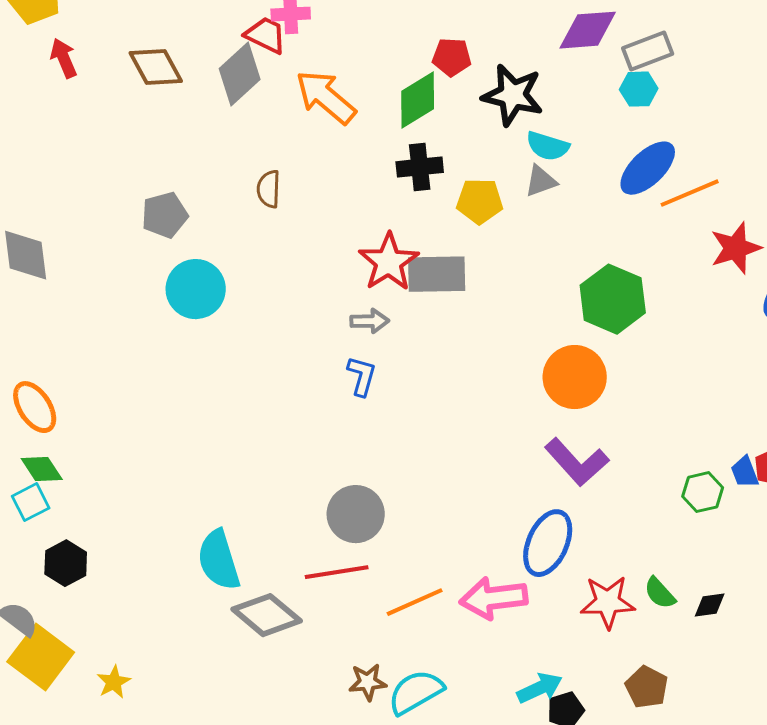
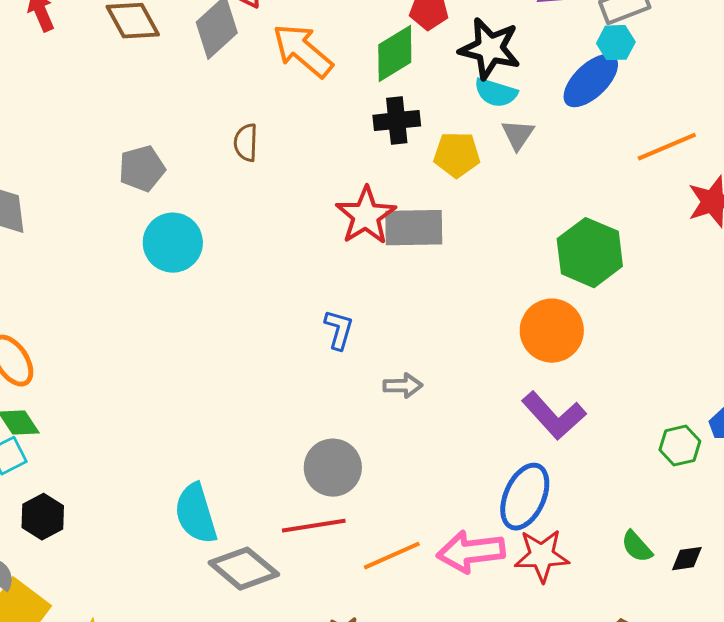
cyan semicircle: (548, 146) -> (496, 93), moved
blue ellipse: (648, 168) -> (591, 81), moved
gray triangle: (541, 181) -> (518, 135), turned -36
gray arrow: (370, 321) -> (403, 386), moved
red star: (608, 602) -> (542, 556), moved

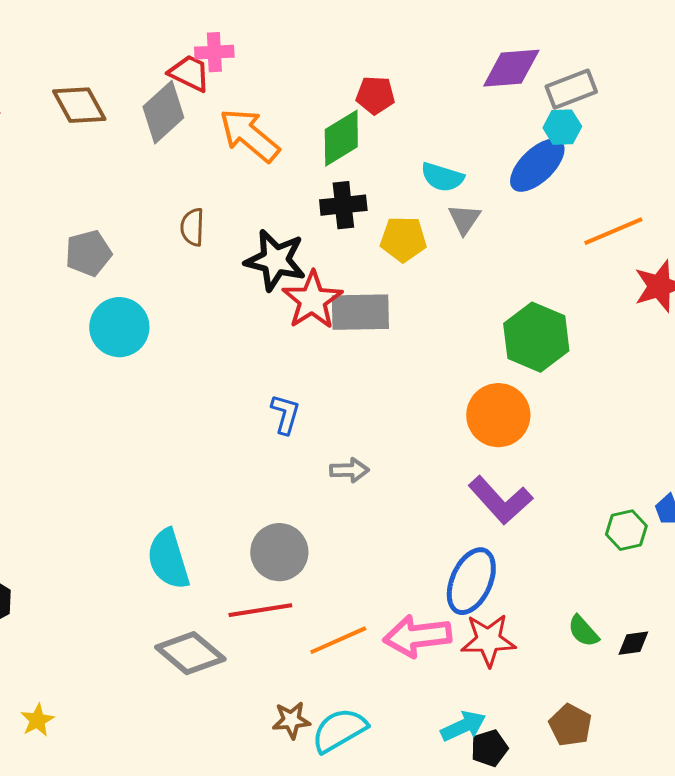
black star: (490, 49) -> (275, 260), moved
cyan semicircle: (196, 514) -> (168, 559), moved

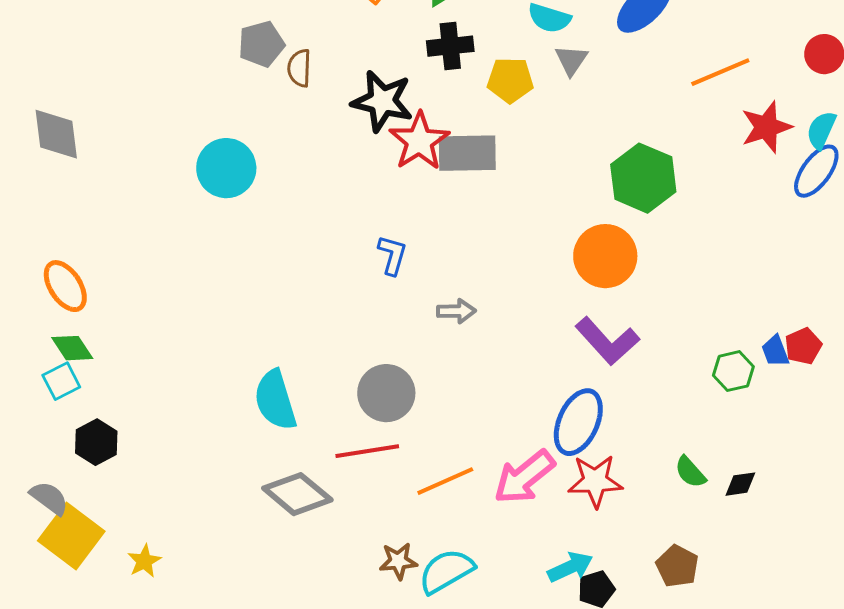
gray pentagon: (88, 253) -> (261, 44), moved
pink arrow: (417, 636) -> (524, 477), turned -32

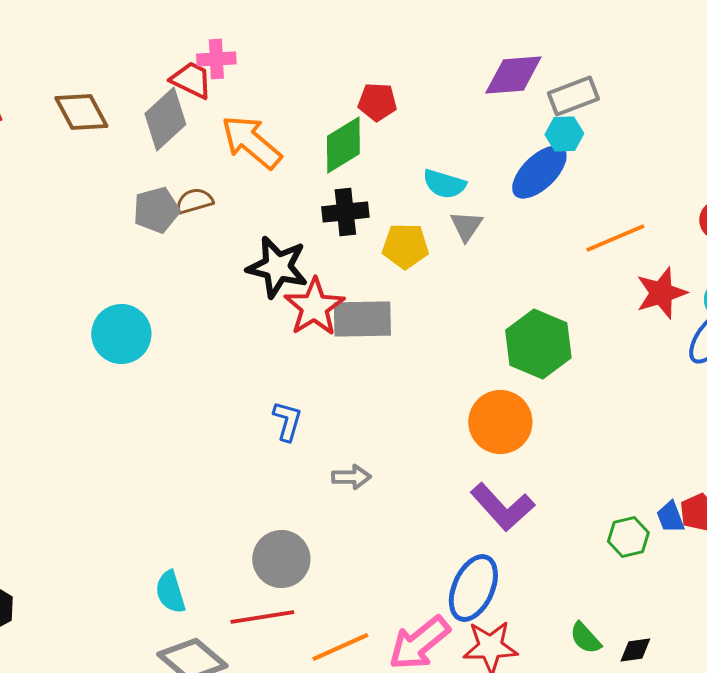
brown semicircle: (299, 68) -> (194, 201), moved, turned 72
cyan semicircle: (275, 400) -> (170, 592), moved, size x0.7

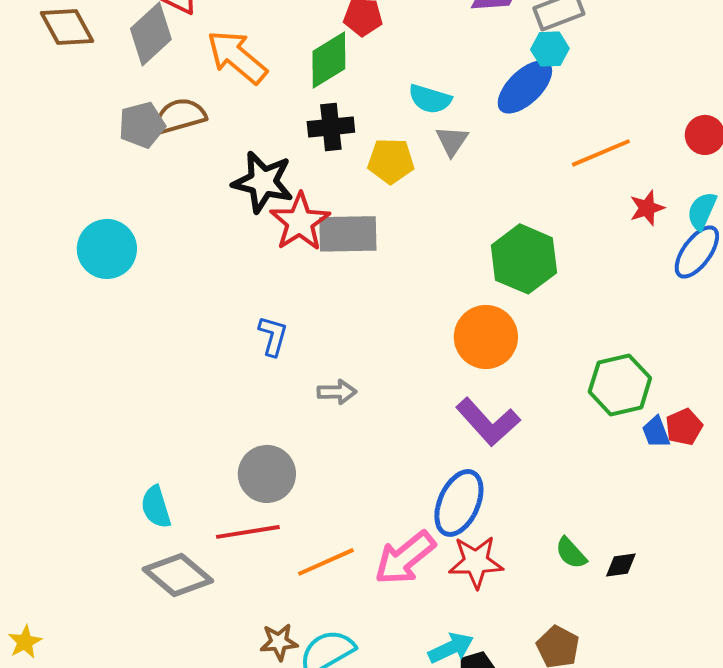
brown semicircle: (194, 201) -> (180, 116), size x1.4
red star: (661, 293) -> (647, 208), size x0.7
green hexagon: (628, 537) -> (620, 385), moved, size x1.5

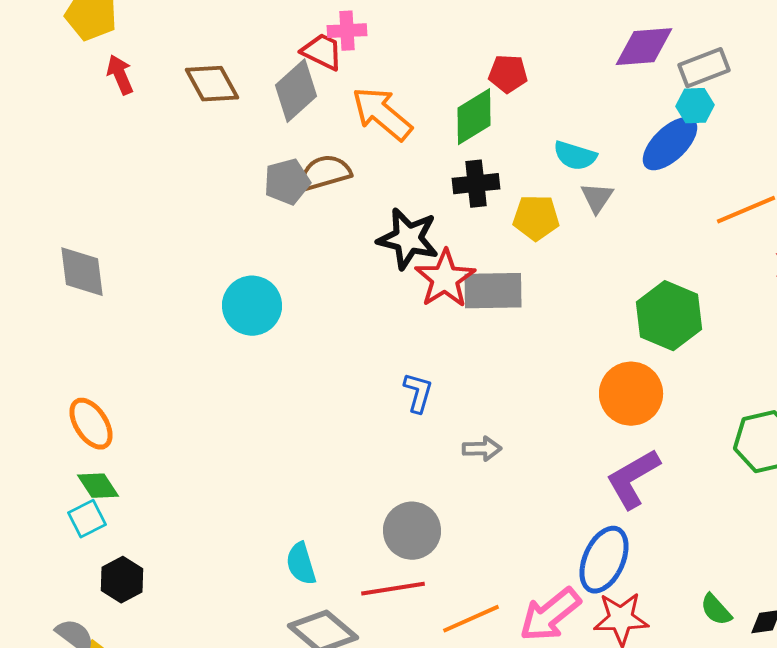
purple L-shape: (488, 422) -> (633, 479), turned 102

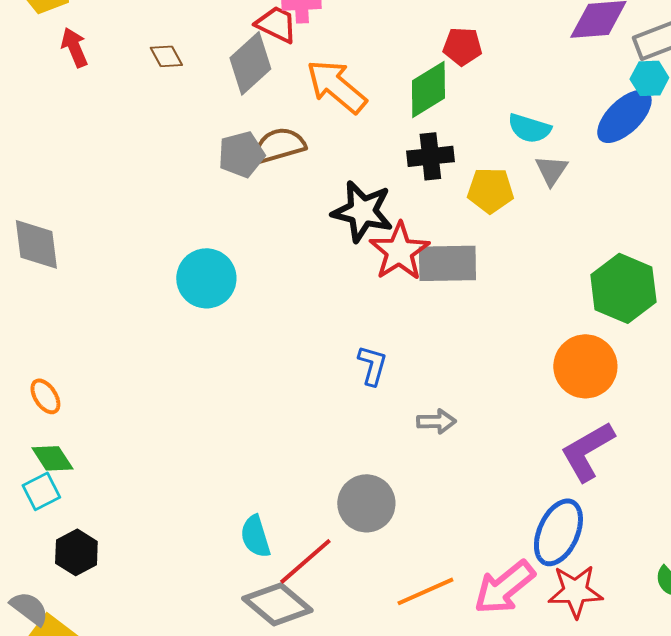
brown diamond: (212, 84) -> (166, 56), size x0.6
orange ellipse: (91, 424) -> (45, 396), size x0.7
red line: (393, 589) -> (305, 561), moved, turned -32

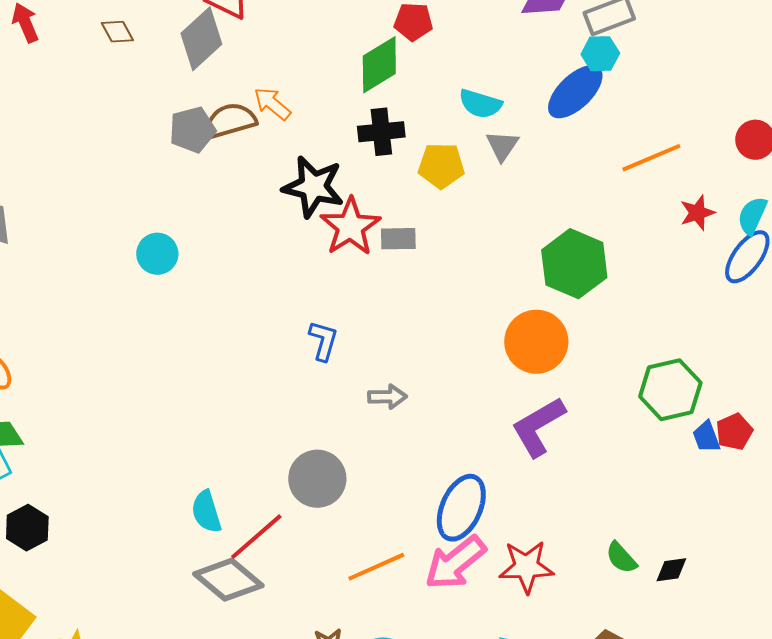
orange arrow: (336, 86) -> (272, 104), moved, size x0.6
gray rectangle: (447, 263) -> (398, 239), size x0.6
cyan circle: (206, 278) -> (157, 254), size x0.7
blue ellipse: (558, 532) -> (461, 508), moved

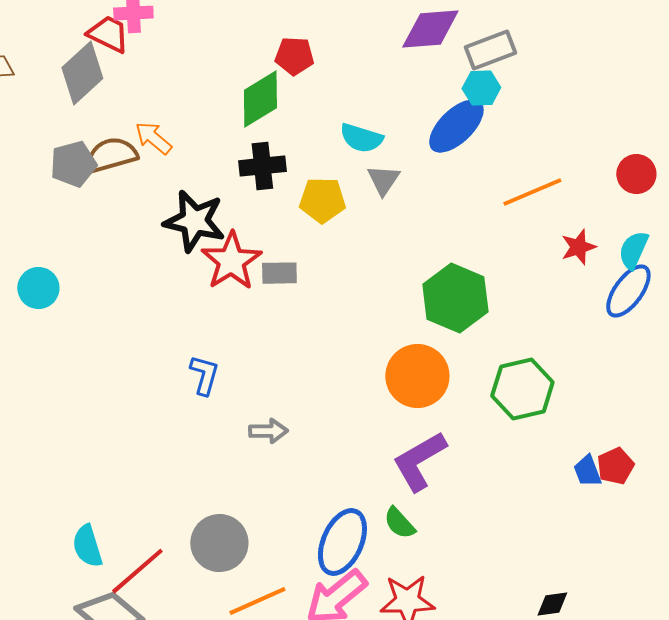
green hexagon: (670, 390) -> (522, 389), moved
gray circle: (317, 479) -> (219, 543), moved
green semicircle: (621, 558) -> (399, 523), moved

